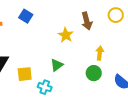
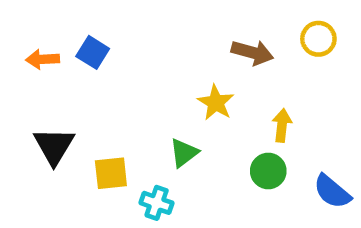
blue square: (26, 16) -> (93, 52), moved
brown arrow: (87, 21) -> (252, 52), turned -60
yellow star: (66, 35) -> (216, 103), moved

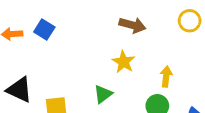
brown arrow: (252, 52) -> (132, 25), moved
black triangle: (54, 146) -> (19, 90), turned -36

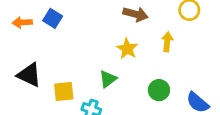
yellow arrow: (166, 77) -> (167, 42), moved

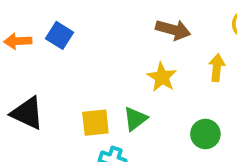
yellow square: (64, 91) -> (95, 123), moved

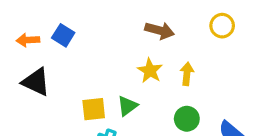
yellow arrow: (217, 68) -> (187, 74), moved
black triangle: (27, 113) -> (36, 82), moved

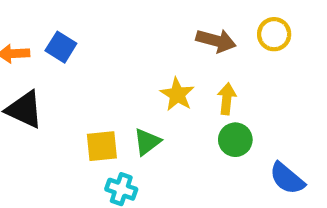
brown arrow: (160, 30) -> (216, 41), moved
green circle: (187, 119) -> (235, 140), moved

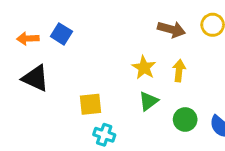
green circle: (235, 140) -> (185, 119), moved
green triangle: (147, 142) -> (148, 101), moved

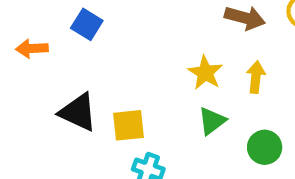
orange arrow: (28, 39) -> (32, 49), moved
black triangle: (35, 78) -> (78, 112), moved

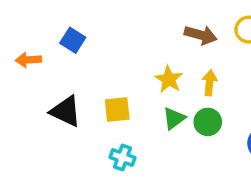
yellow square: (129, 125) -> (117, 110), moved
green circle: (265, 147) -> (208, 122), moved

